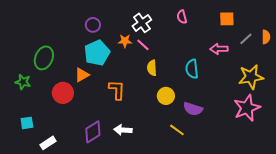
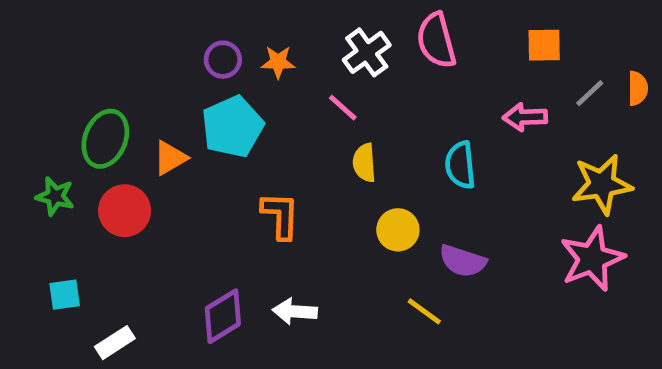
pink semicircle: (182, 17) -> (436, 40), size x1.6
white cross: (142, 23) -> (367, 52), moved
orange star: (125, 41) -> (278, 62), moved
orange triangle: (82, 75) -> (170, 158), moved
red circle: (63, 93) -> (125, 211), moved

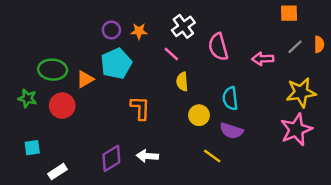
pink semicircle: (436, 40) -> (218, 47), moved
orange square: (544, 45) -> (289, 13), moved
green ellipse: (105, 139) -> (53, 70), turned 72
cyan semicircle: (460, 165) -> (230, 98), moved

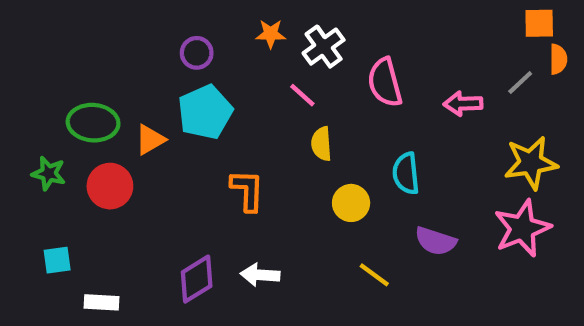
orange square: (289, 13) -> (539, 23), moved
orange star: (139, 31) -> (271, 34), moved
orange semicircle: (319, 44) -> (558, 59), moved
purple semicircle: (231, 131) -> (436, 241), moved
white rectangle: (57, 172) -> (102, 302), turned 36

